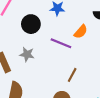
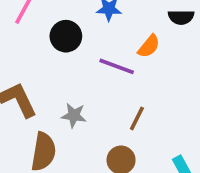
gray star: (27, 54) -> (74, 115), moved

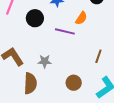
brown line: (137, 118) -> (98, 56), moved

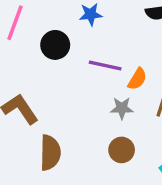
orange semicircle: (81, 18) -> (137, 79), moved
gray star: (45, 61) -> (122, 108), moved

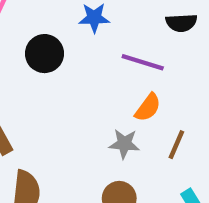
purple line: (105, 66) -> (143, 62), moved

